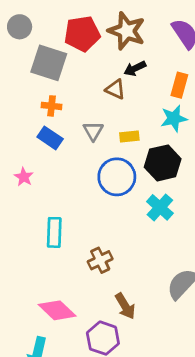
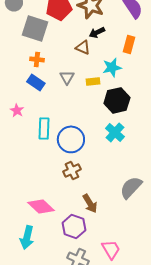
cyan star: (174, 118) -> (112, 67), moved
blue circle: (117, 177) -> (71, 139), moved
cyan rectangle: (54, 232) -> (44, 128), moved

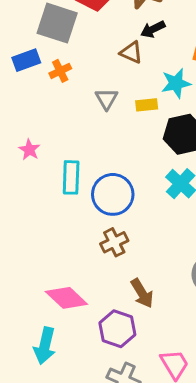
orange cross: (37, 59) -> (60, 71), turned -32
blue rectangle: (36, 82) -> (26, 60), moved, turned -54

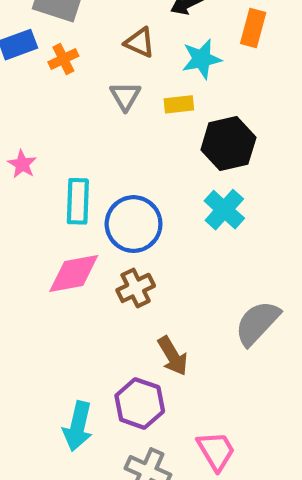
brown triangle: (131, 52) -> (140, 42), moved
cyan star: (176, 83) -> (202, 59), moved
pink diamond: (66, 298) -> (74, 274), moved, turned -54
cyan arrow: (45, 346) -> (78, 426), moved

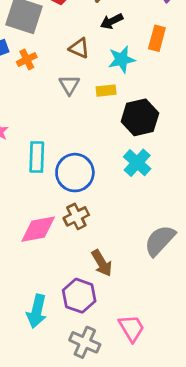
pink diamond: (74, 274) -> (38, 229), moved

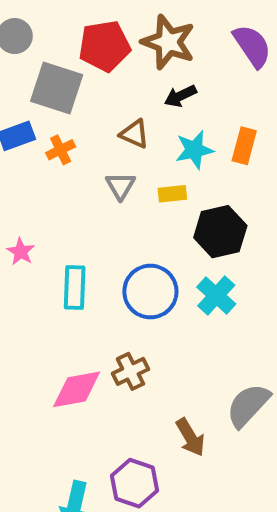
orange rectangle: (157, 38) -> (244, 146), moved
blue circle: (75, 173) -> (150, 292), moved
brown arrow: (102, 263) -> (190, 437), moved

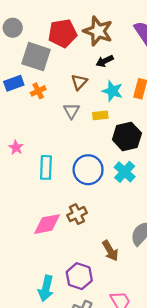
brown triangle: (134, 134) -> (79, 82), turned 49
cyan star: (194, 150) -> (112, 91), turned 30

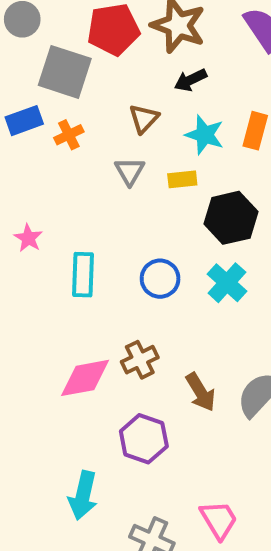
blue circle: (88, 170) -> (160, 279), size x0.7
brown arrow: (110, 251) -> (201, 392), moved
purple hexagon: (79, 276) -> (144, 439), moved

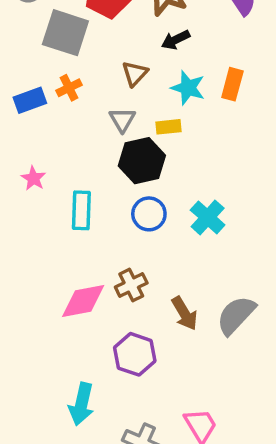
blue rectangle: (24, 121) -> (30, 100), moved
black hexagon: (231, 218) -> (142, 161), moved

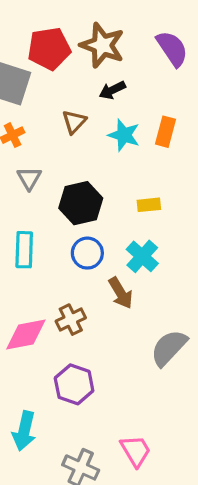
gray triangle: (122, 120) -> (29, 178), moved
yellow rectangle: (168, 127) -> (149, 205), moved
brown arrow: (184, 313) -> (121, 293), moved

